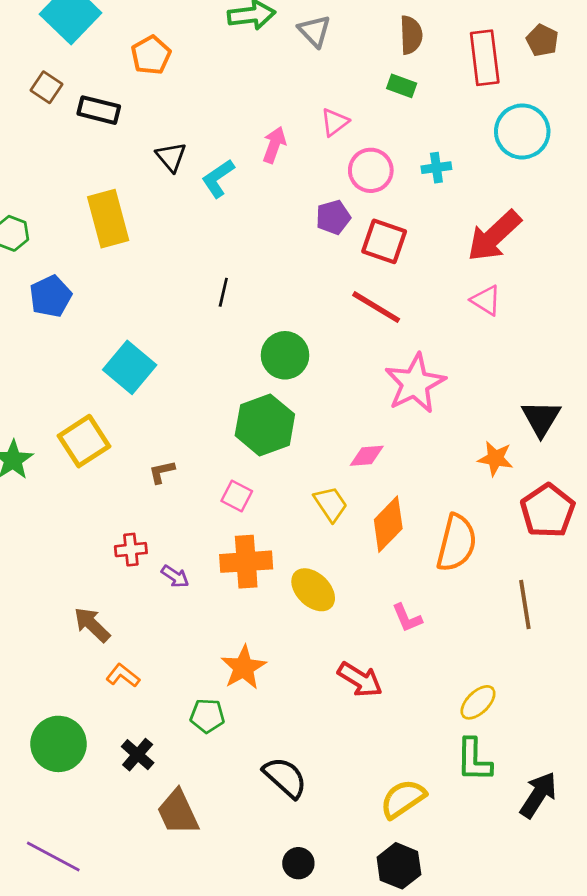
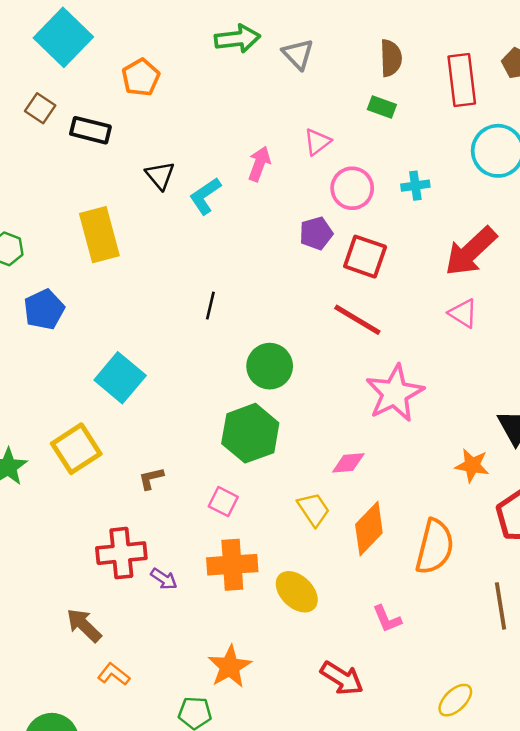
red cross: (131, 550) -> (121, 553), size x1.6

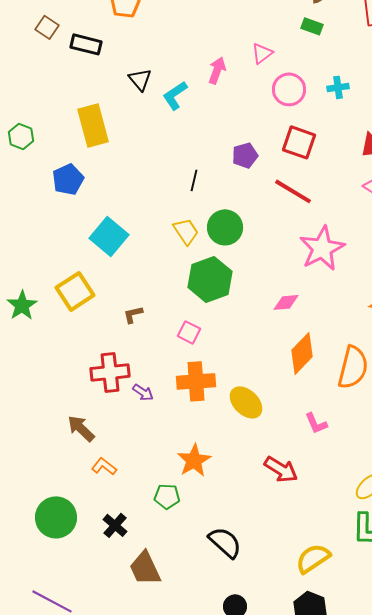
purple pentagon: (316, 233) -> (245, 155), moved
black line: (210, 306) -> (194, 180), moved
blue pentagon: (44, 309) -> (68, 179), moved
yellow trapezoid: (313, 509) -> (186, 231), moved

